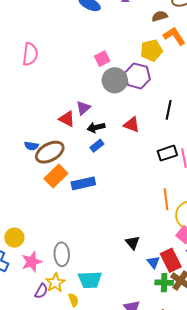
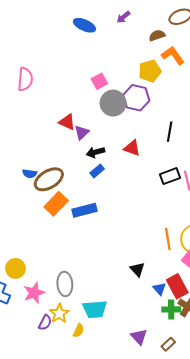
red triangle: (67, 119) -> (67, 122), moved
orange line: (166, 199) -> (168, 239), moved
yellow semicircle: (73, 300) -> (78, 331), turned 48

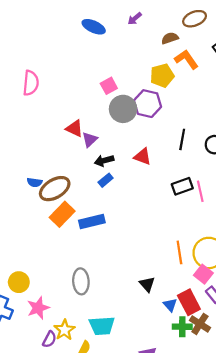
gray ellipse: (65, 284) -> (81, 281), moved

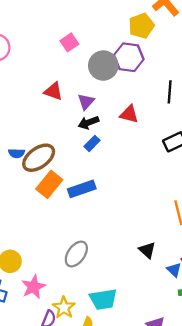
pink square: (109, 86) -> (69, 42), moved
purple triangle: (90, 140) -> (86, 102), moved
gray ellipse: (81, 281) -> (76, 254), turned 45

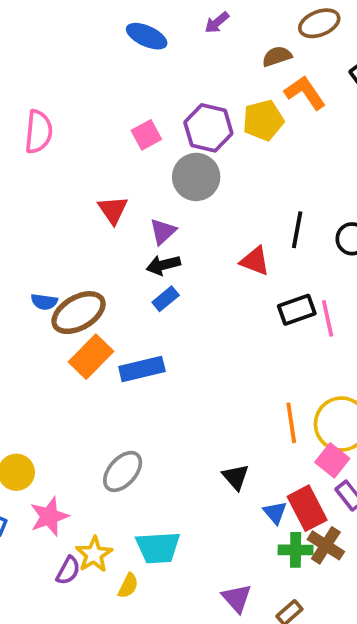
purple hexagon: (129, 57) -> (208, 128), moved
red triangle: (53, 91) -> (113, 210), turned 30
red triangle: (129, 114) -> (255, 261), moved

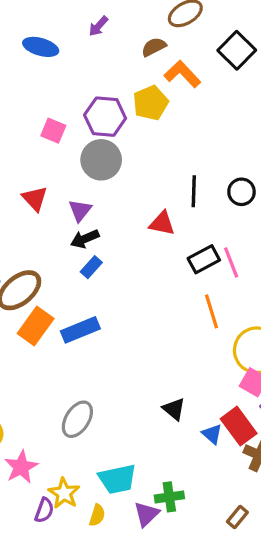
pink square: (146, 135) -> (53, 131), turned -30
orange line: (291, 423) -> (212, 311), moved
green cross: (296, 550) -> (169, 497), moved
purple triangle: (237, 598) -> (146, 514), moved, turned 36

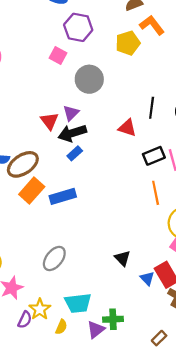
purple hexagon: (105, 117) -> (78, 27), moved
red triangle: (35, 199) -> (49, 121), moved
black arrow: (85, 239) -> (72, 133), size x1.4

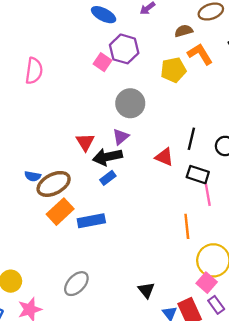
pink square: (58, 55) -> (103, 62), moved
purple triangle: (71, 113) -> (121, 137), moved
black rectangle: (154, 156) -> (198, 175), moved, turned 35

